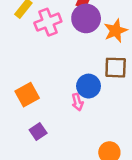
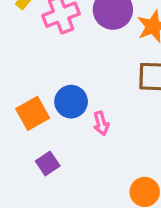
blue circle: (89, 86) -> (71, 102), moved

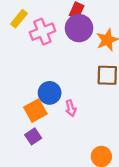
orange square: (33, 113) -> (35, 111), moved

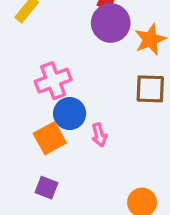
pink cross: (42, 32) -> (53, 81), moved
purple square: (33, 136) -> (47, 188), moved, turned -35

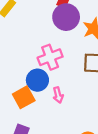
pink cross: (53, 81) -> (50, 57), moved

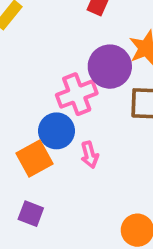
purple circle: (66, 17) -> (110, 67), moved

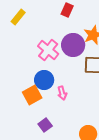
pink cross: (77, 94) -> (48, 50), moved, turned -30
purple square: (31, 214) -> (45, 125), moved, turned 32

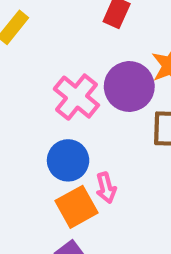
orange square: (32, 95) -> (76, 207), moved

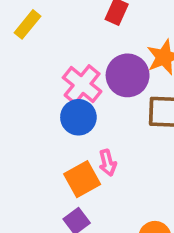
blue circle: (68, 160) -> (78, 117), moved

